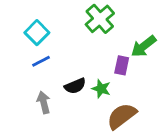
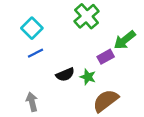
purple rectangle: (122, 65) -> (106, 57), turned 49
gray arrow: (44, 102) -> (32, 102), moved

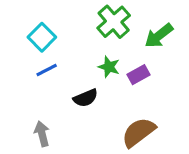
green arrow: (125, 40) -> (159, 36), moved
green star: (88, 77) -> (109, 67), moved

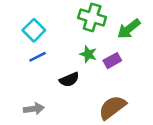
green cross: (114, 22) -> (92, 17), turned -32
gray arrow: (42, 134) -> (34, 109), turned 96

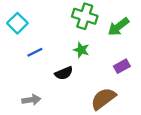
cyan square: (34, 30) -> (17, 23), moved
purple rectangle: (112, 61) -> (122, 66), moved

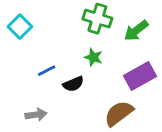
blue line: (35, 52) -> (47, 71), moved
purple rectangle: (122, 66) -> (140, 76), size x1.6

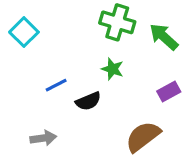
green arrow: (136, 31) -> (164, 37), turned 80
purple rectangle: (140, 76) -> (169, 92), size x0.6

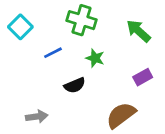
green cross: (117, 22) -> (82, 20), moved
blue line: (56, 85) -> (53, 53), moved

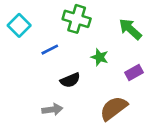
green star: (95, 58) -> (100, 57), moved
gray arrow: (37, 117) -> (52, 110), moved

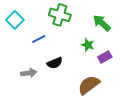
green star: (100, 57) -> (88, 45), moved
gray arrow: (52, 110) -> (29, 73), moved

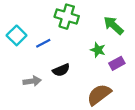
cyan square: (15, 20) -> (17, 35), moved

